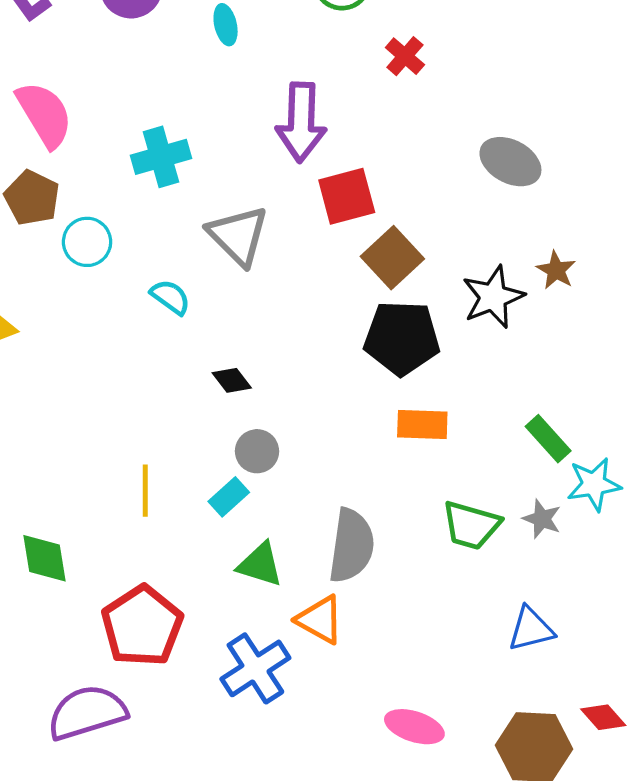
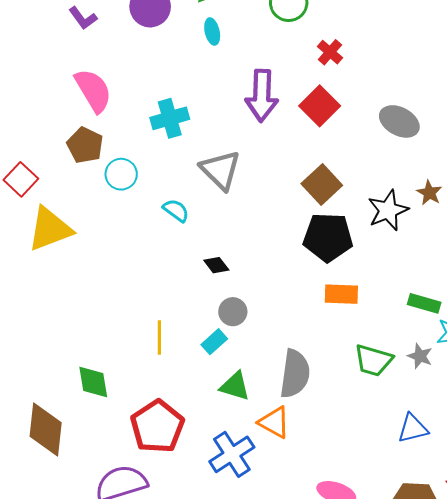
red square: (347, 196) -> (320, 106), moved, turned -30
green rectangle: (548, 439) -> (424, 303), turned -32

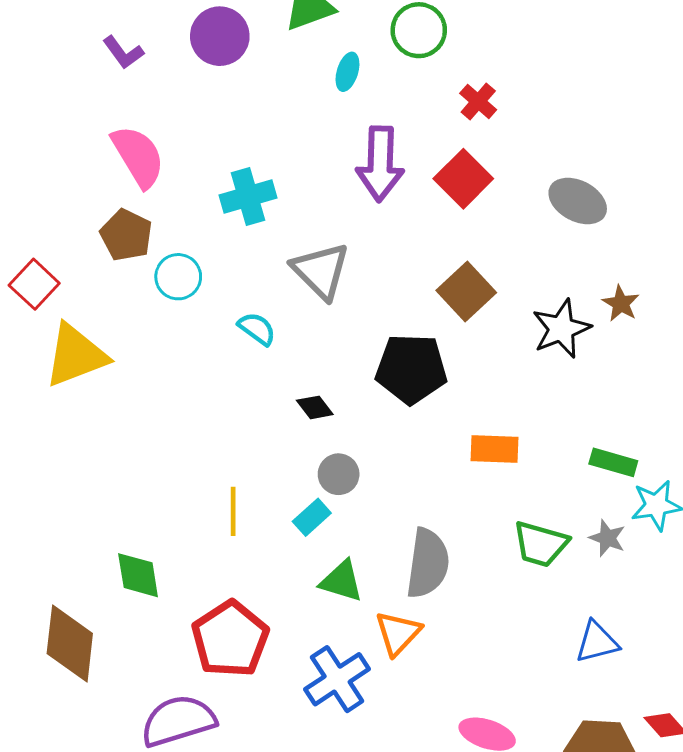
cyan ellipse: (212, 31) -> (347, 72), moved, turned 30
black pentagon: (328, 237) -> (411, 369), moved
orange triangle: (274, 422) -> (398, 633), turned 44

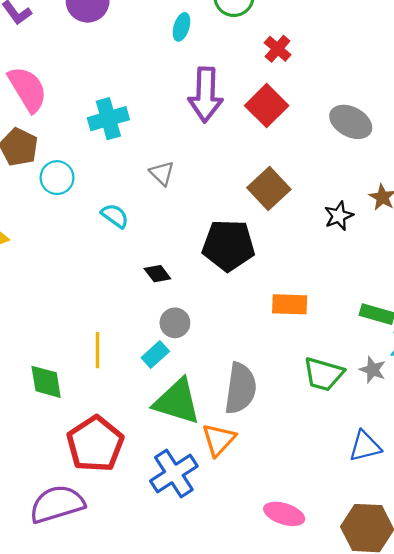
gray triangle: (321, 271) -> (162, 173), size x0.6
black star: (561, 329) -> (339, 216), size x0.7
green diamond: (138, 575) -> (46, 382), moved
green triangle: (342, 581) -> (177, 401), size x1.5

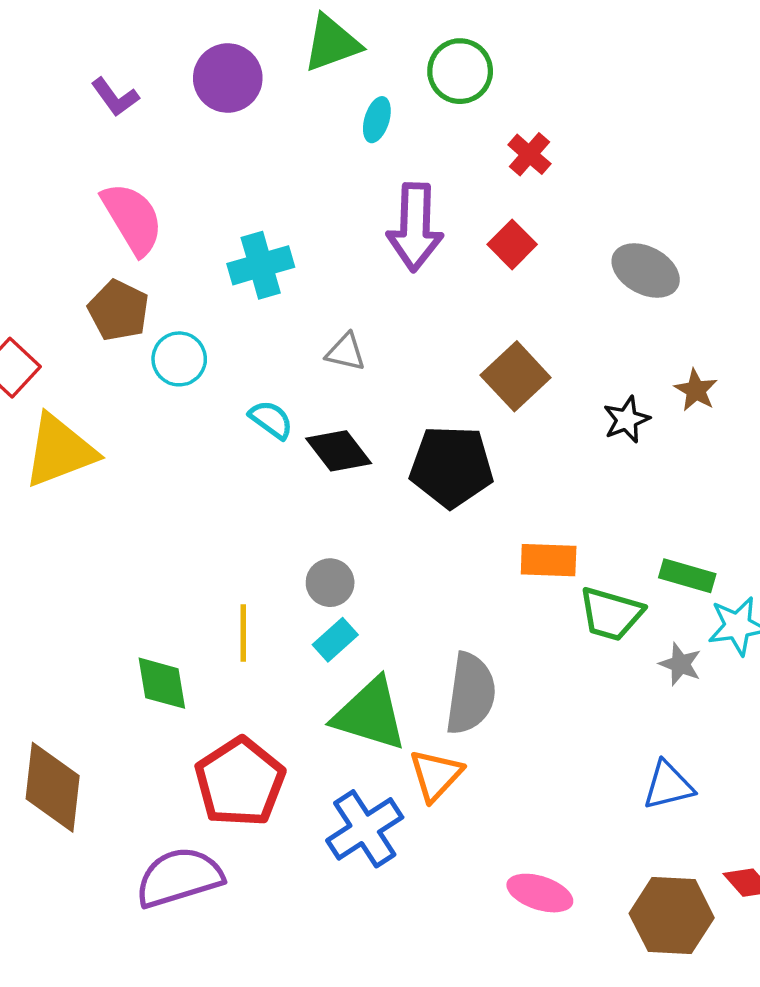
red square: (267, 106) -> (512, 244), size x0.7
gray triangle: (162, 173) -> (346, 352), turned -32
black diamond: (157, 274) -> (339, 451), moved, size x1.5
gray circle: (175, 323) -> (330, 583), moved
green trapezoid: (323, 374) -> (611, 614), moved

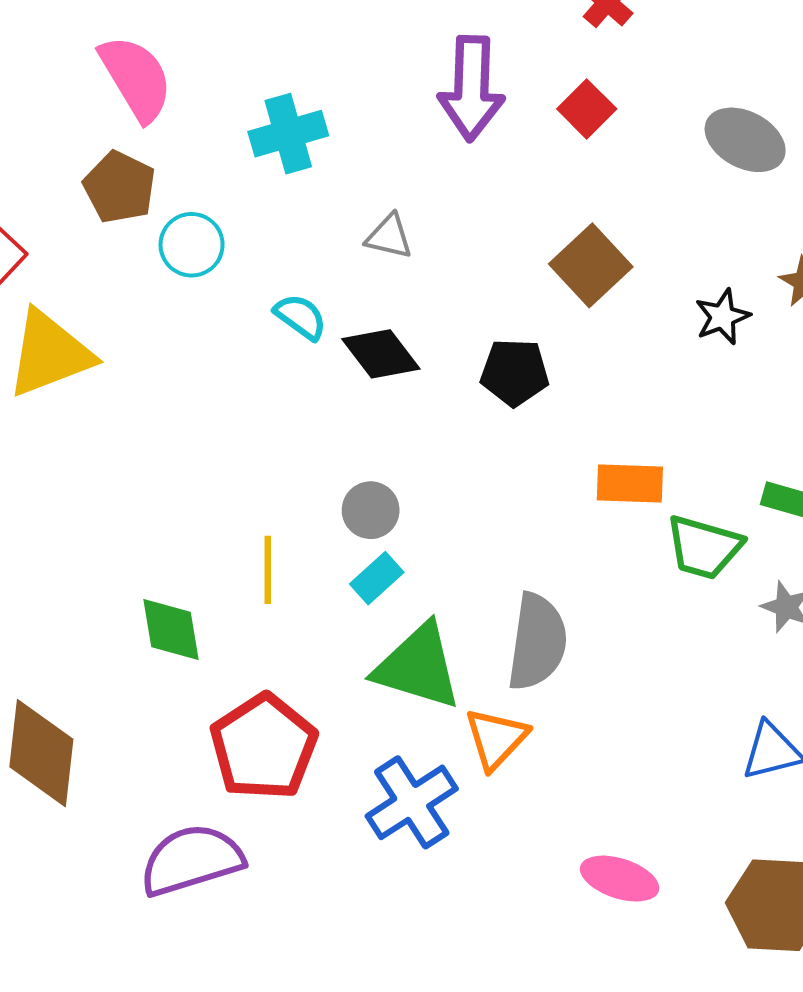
black pentagon: (451, 466) -> (515, 372), size x0.7

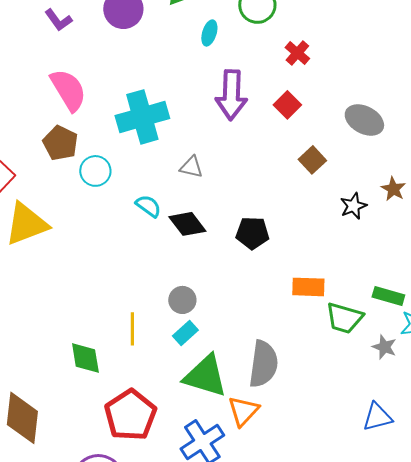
cyan cross: (288, 134) -> (142, 117), size x1.4
brown square: (591, 265) -> (312, 160), moved, size x0.7

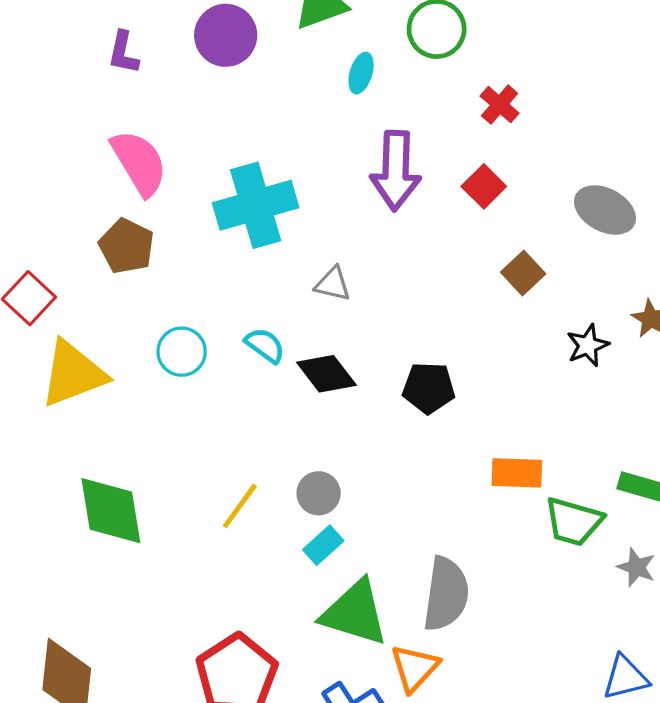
purple L-shape: (58, 20) -> (123, 53), turned 48
cyan circle: (95, 171) -> (182, 352), moved
yellow line: (132, 329) -> (240, 506), moved, turned 36
green diamond: (85, 358) -> (111, 511), moved, size x1.4

